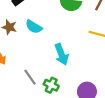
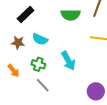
green cross: (51, 85) -> (38, 64), moved

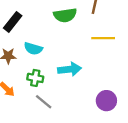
cyan arrow: (68, 61) -> (70, 69), turned -60

